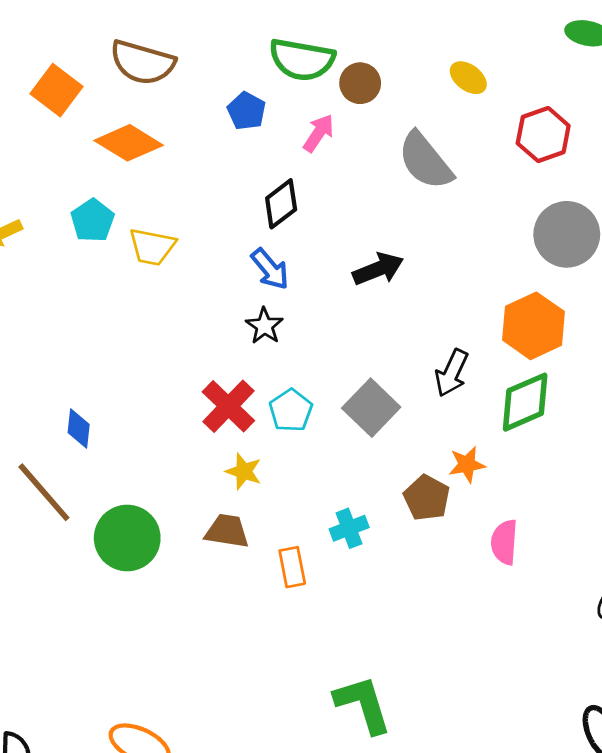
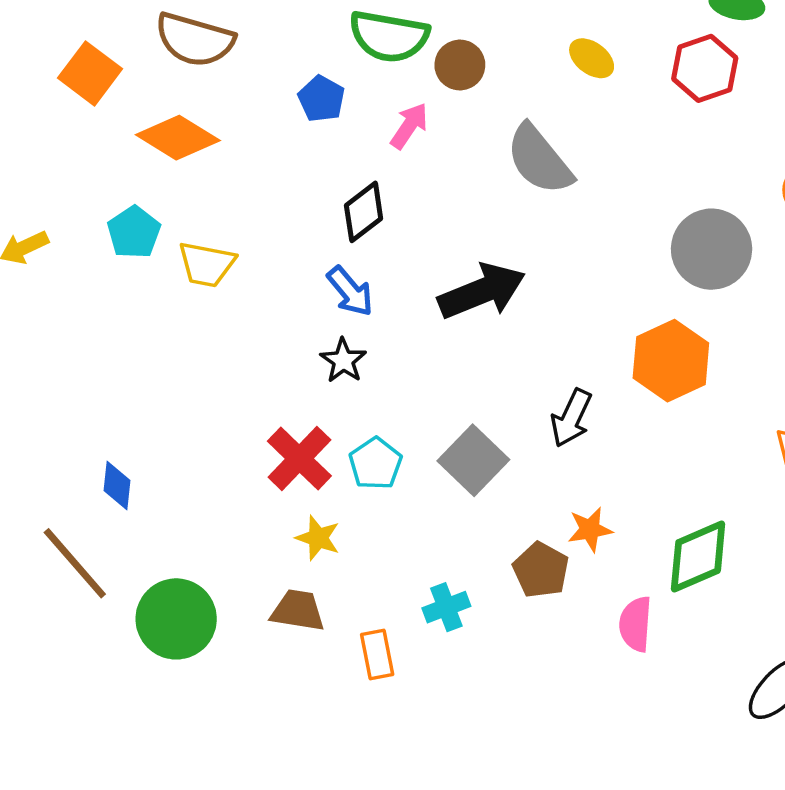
red hexagon: (543, 134) -> (705, 68), moved
black arrow: (378, 269) -> (482, 291), size x1.4
green diamond: (525, 402) -> (698, 556), moved

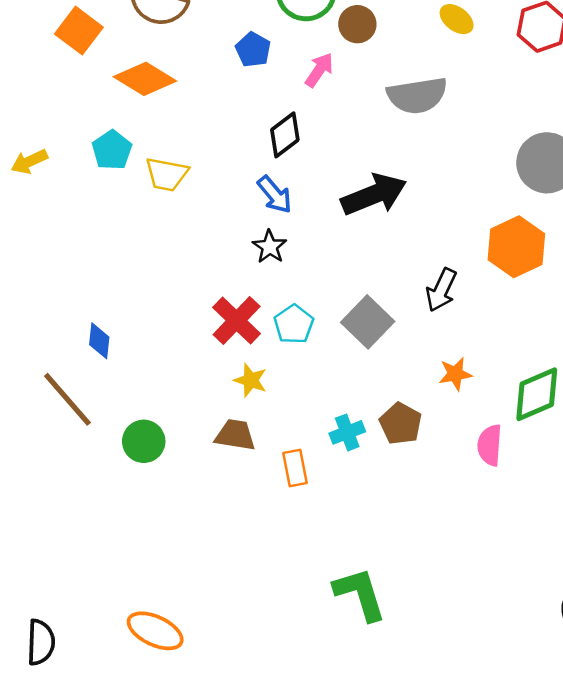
gray semicircle: (539, 160) -> (417, 95), turned -60
brown pentagon: (541, 570) -> (401, 424), moved
green circle: (176, 619) -> (144, 441), size x0.7

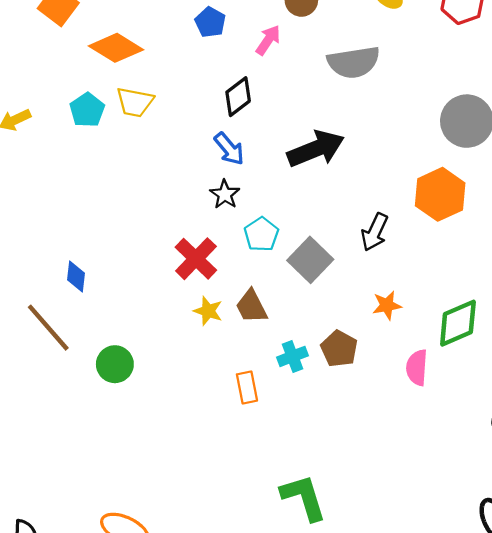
yellow trapezoid: (167, 174) -> (135, 102), moved
cyan pentagon: (294, 324) -> (261, 234), moved
brown trapezoid: (235, 435) -> (251, 306), moved, turned -126

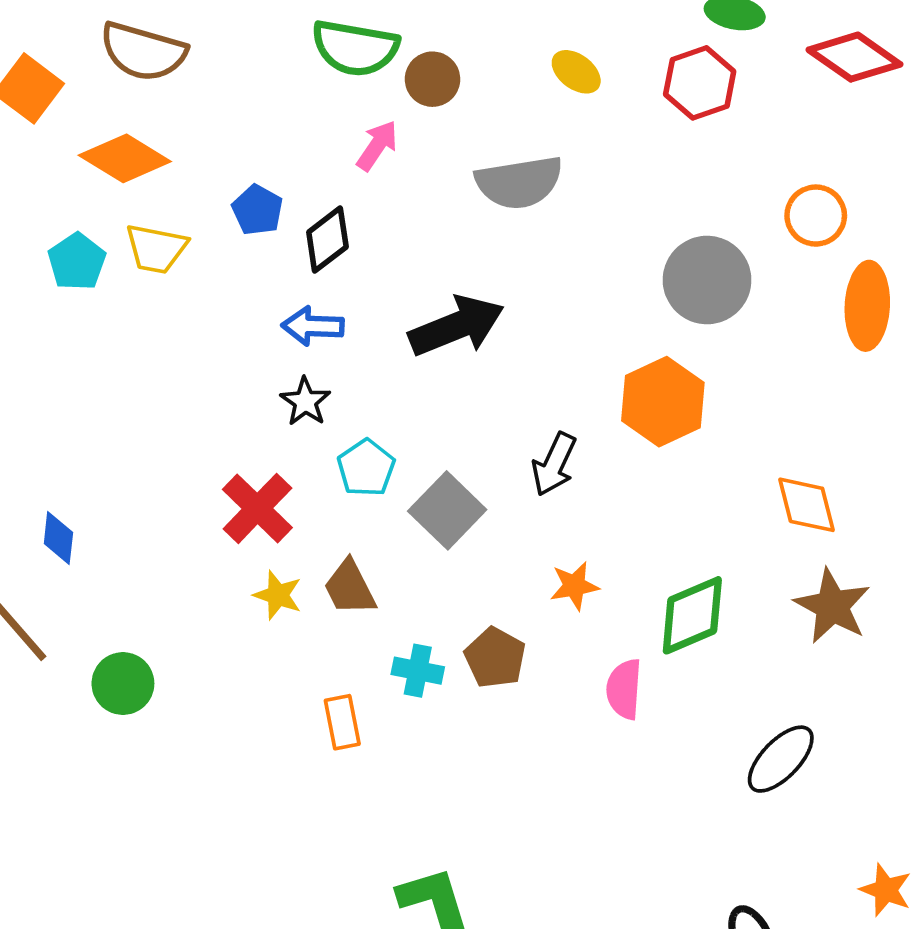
blue pentagon: (210, 22) -> (257, 210), moved
blue arrow: (229, 149) -> (313, 326), turned 132
cyan cross: (292, 356) -> (418, 671), turned 32

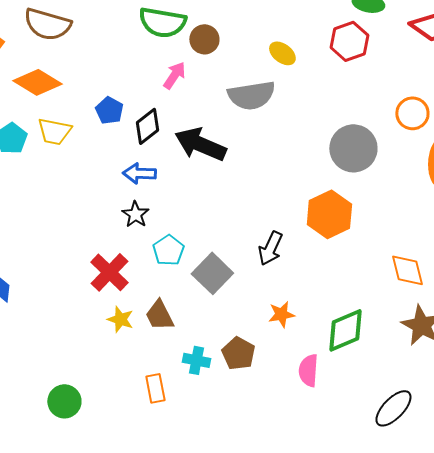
yellow ellipse: (576, 72) -> (282, 53), moved
black arrow: (456, 326) -> (200, 144), moved, turned -135
green circle: (123, 684) -> (64, 401), moved

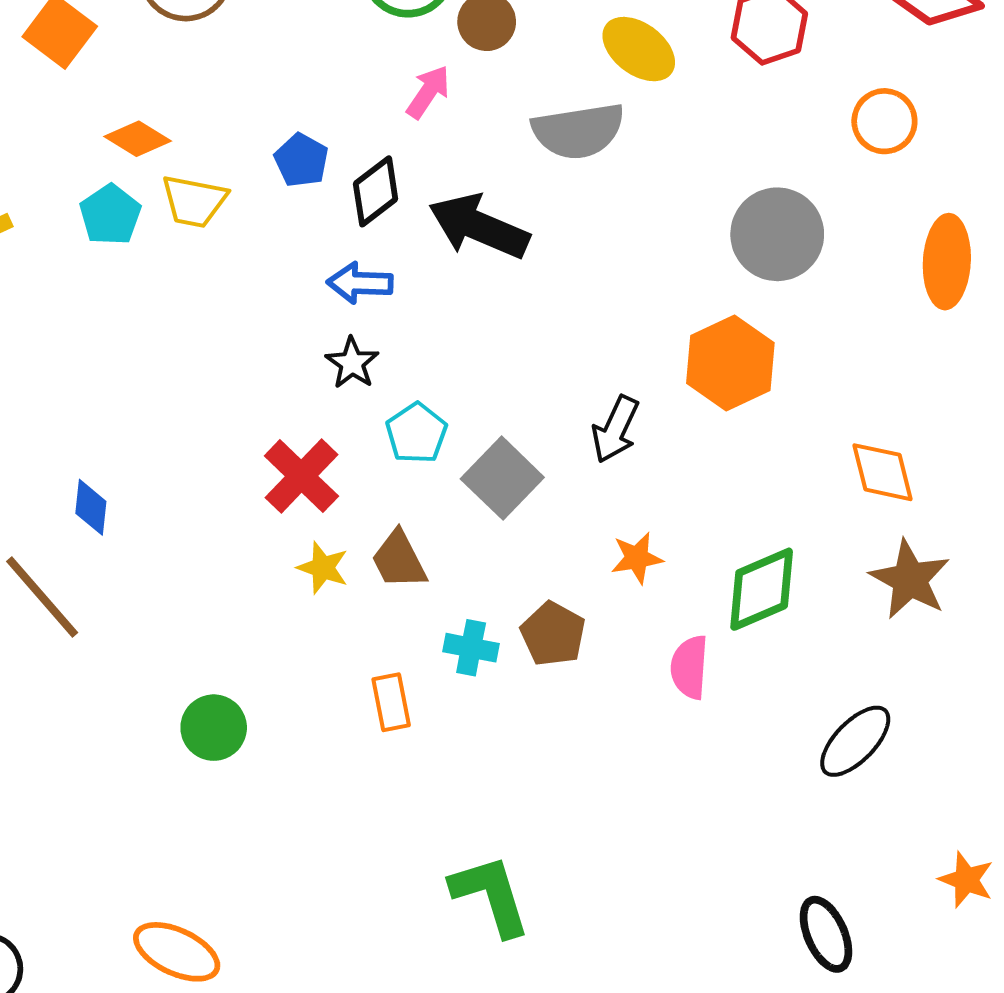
yellow ellipse: (282, 53) -> (639, 49), size x1.4
orange diamond: (37, 82) -> (138, 139), moved, size x0.7
orange circle: (412, 113) -> (884, 121), moved

